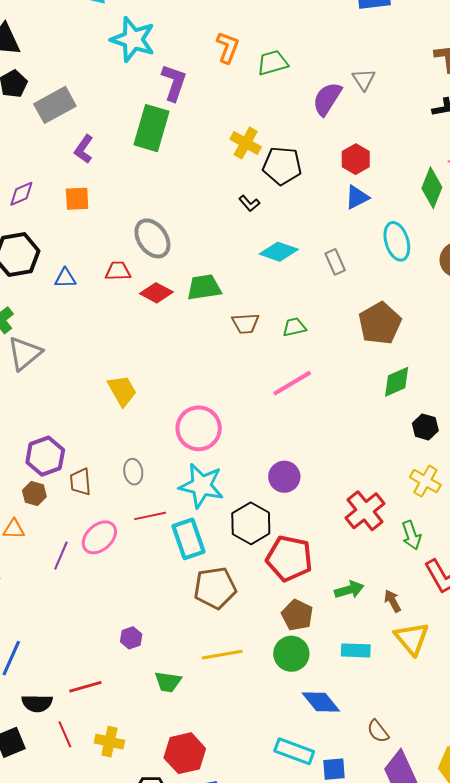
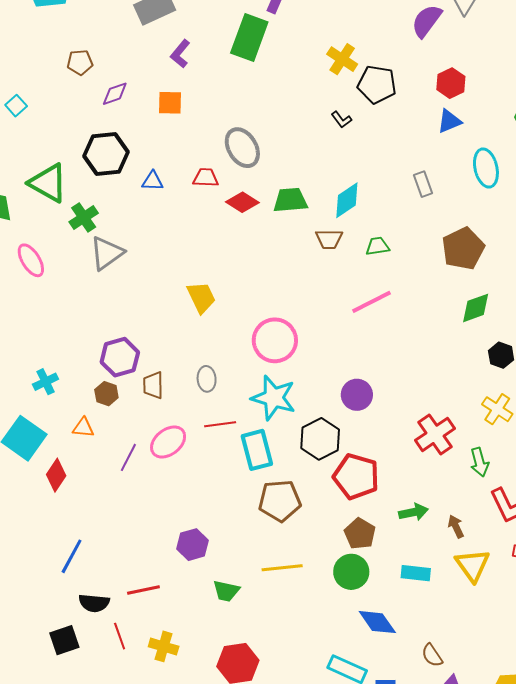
cyan diamond: (279, 252) -> (347, 200), moved, turned -57
purple hexagon: (131, 638) -> (193, 545), size x1.4

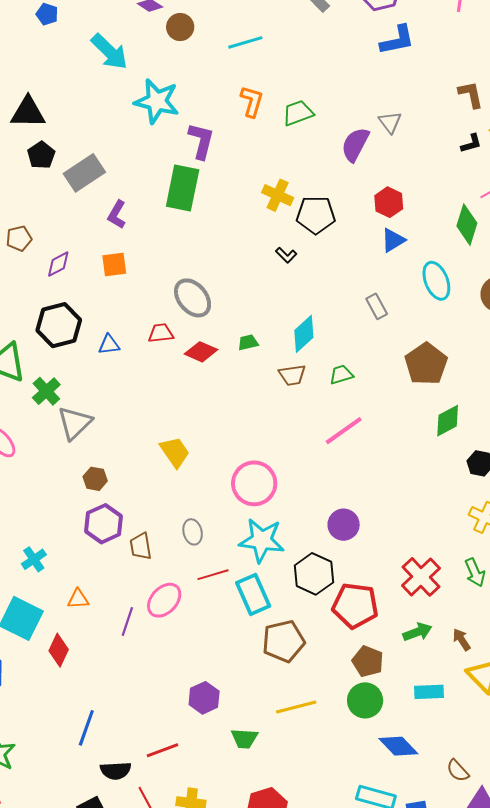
green trapezoid: (290, 200) -> (248, 342), size x0.6
brown hexagon: (106, 394) -> (95, 479), moved
red cross: (435, 434) -> (421, 577), moved

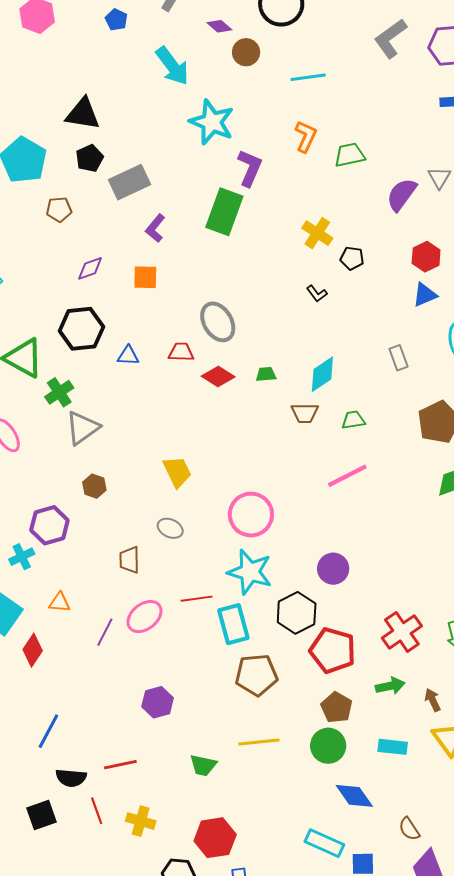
black pentagon: (316, 215) -> (352, 258), size x0.6
brown pentagon: (19, 238) -> (59, 209), moved
purple hexagon: (104, 524) -> (49, 525), moved
gray ellipse: (193, 532) -> (170, 528), moved, turned -60
purple hexagon: (204, 698) -> (158, 702), moved

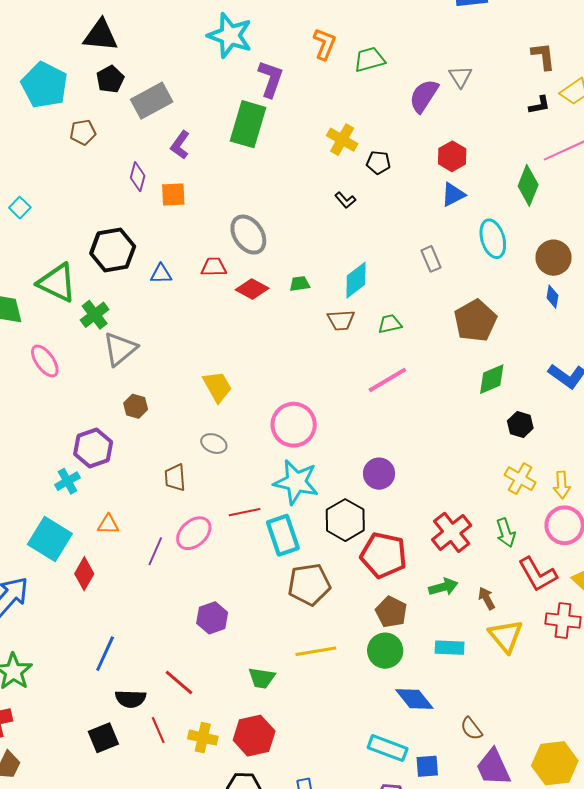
purple diamond: (90, 268) -> (138, 177), moved, turned -52
red line: (120, 765) -> (179, 683), turned 56
red hexagon: (215, 838) -> (254, 736), moved

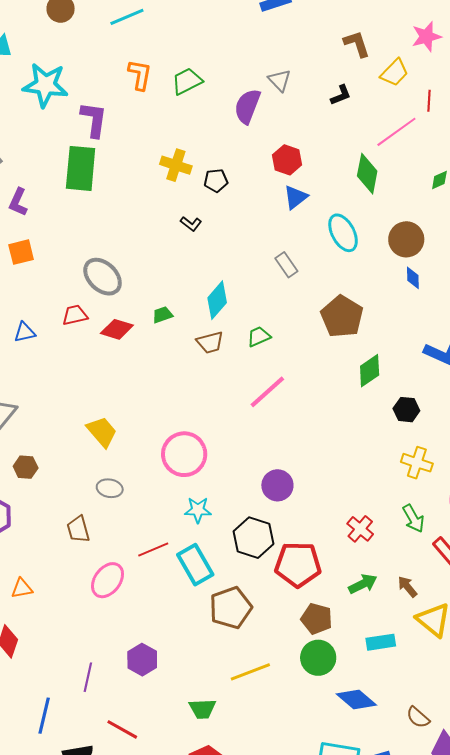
black L-shape: (539, 105) -> (341, 95), moved
cyan star: (296, 482) -> (198, 510), size x0.6
red cross: (452, 532) -> (360, 529), size x0.7
purple line: (155, 551) -> (88, 677), moved

